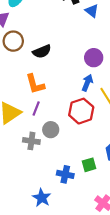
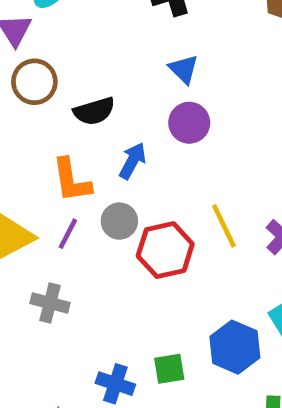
blue triangle: (92, 11) -> (184, 69), moved
purple circle: (94, 58) -> (189, 123), moved
blue arrow: (87, 83) -> (132, 161), moved
gray circle: (51, 130) -> (119, 221), moved

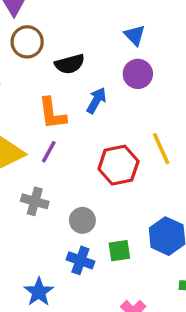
gray circle: (119, 221) -> (82, 220), moved

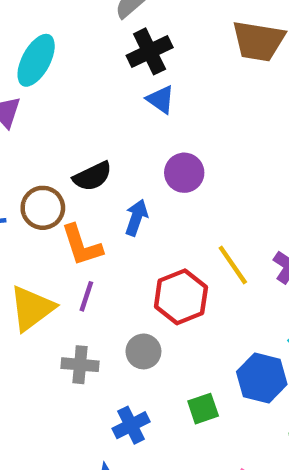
blue triangle: (135, 35) -> (161, 99), moved
brown circle: (27, 42) -> (43, 208), moved
gray circle: (82, 220) -> (143, 351), moved
blue cross: (80, 260) -> (131, 425), moved, turned -36

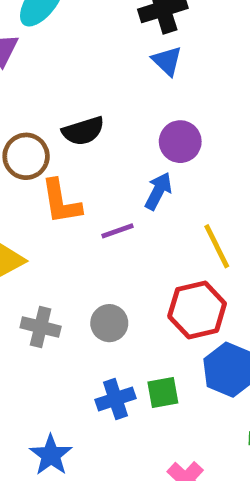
blue arrow: (136, 217) -> (158, 191), moved
purple line: (86, 296) -> (118, 231), moved, turned 44
red hexagon: (181, 297) -> (197, 310), moved
blue cross: (131, 425) -> (115, 399), moved

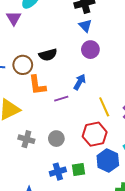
purple circle: (180, 142) -> (90, 50), moved

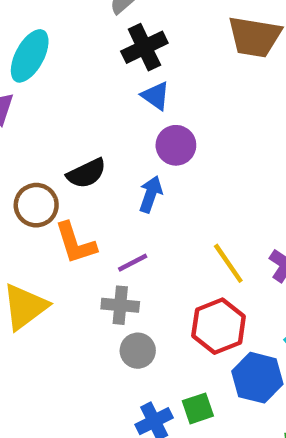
blue arrow: (80, 82) -> (151, 194), moved
gray cross: (26, 139) -> (120, 305), moved

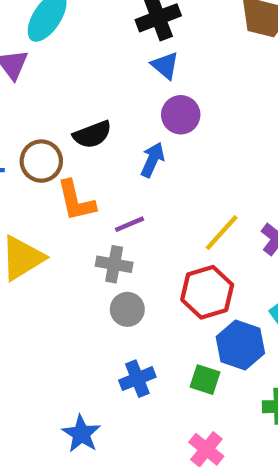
yellow line: (228, 263) -> (222, 233), turned 72
green square: (198, 408) -> (205, 380), moved, turned 32

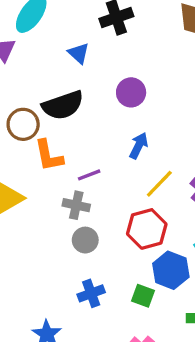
blue triangle: (165, 65) -> (79, 53), moved
black semicircle: (92, 134) -> (63, 105), size x1.4
blue arrow: (152, 160) -> (139, 146), moved

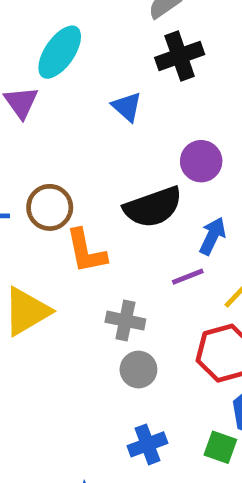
black semicircle: (63, 105) -> (153, 207), moved
purple line: (89, 175) -> (188, 277), moved

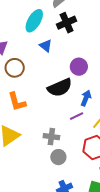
cyan ellipse: (60, 52) -> (34, 21), moved
brown circle: (50, 207) -> (15, 68), moved
orange L-shape: (86, 251) -> (17, 102), moved

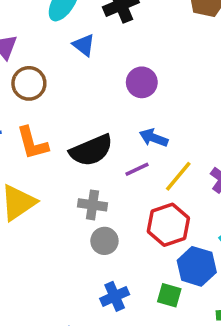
black semicircle: (60, 88) -> (91, 150), moved
blue arrow: (86, 98) -> (154, 138), turned -91

